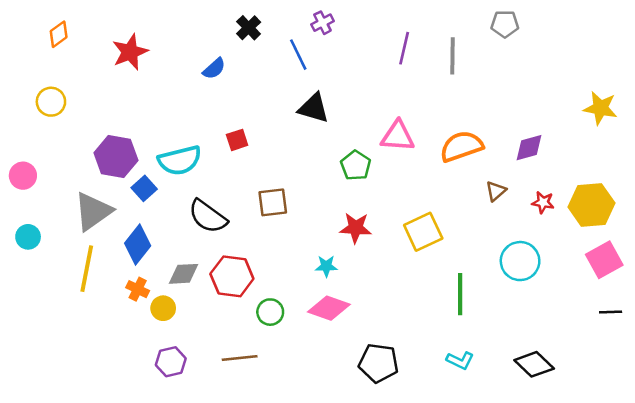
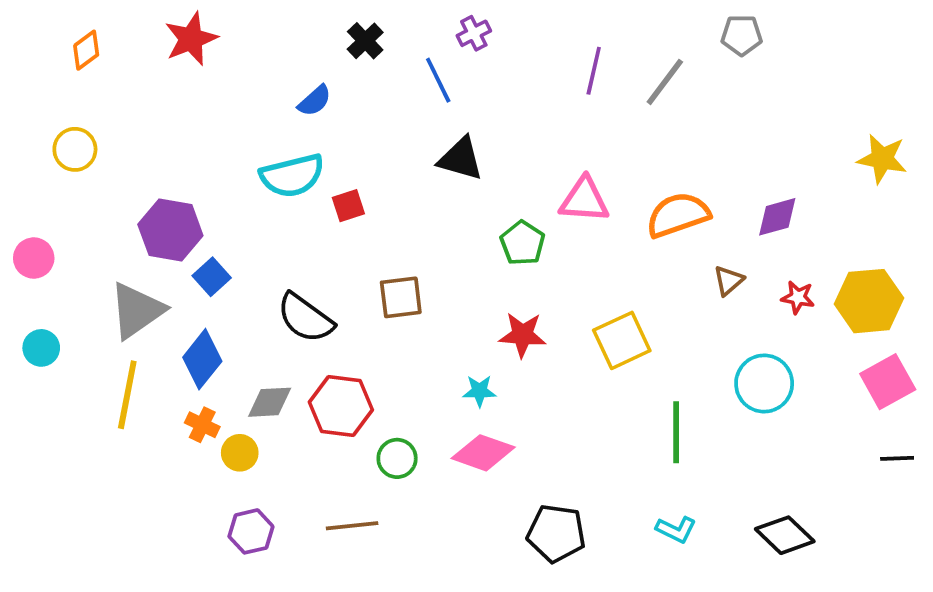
red star: (130, 52) -> (191, 39), moved
gray line: (453, 56) -> (665, 82), turned 36
cyan semicircle: (180, 160) -> (292, 176), moved

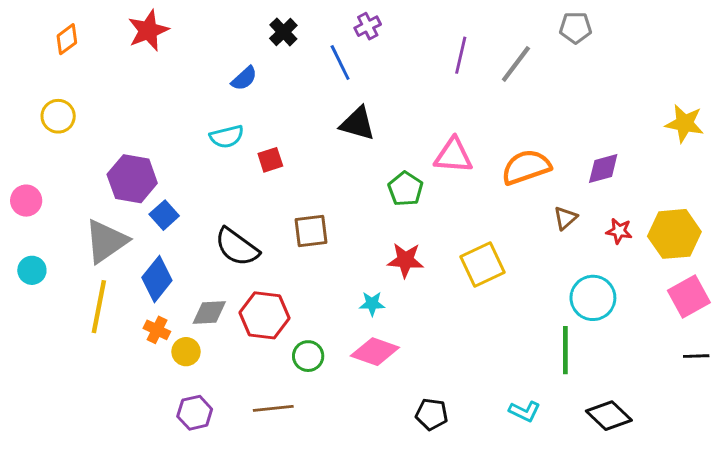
cyan semicircle: (292, 176) -> (227, 137), size x0.7
green line: (676, 432) -> (565, 350), moved
black pentagon: (556, 533) -> (432, 414), size x0.7

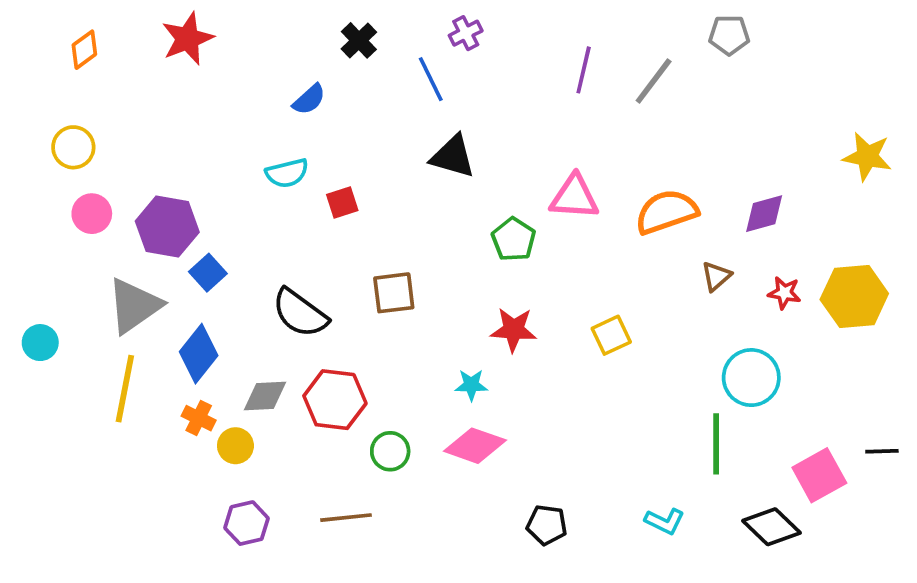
pink circle: (26, 201) -> (92, 214), moved
yellow square: (483, 264) -> (611, 335), size x0.7
pink square: (689, 296) -> (819, 475), moved

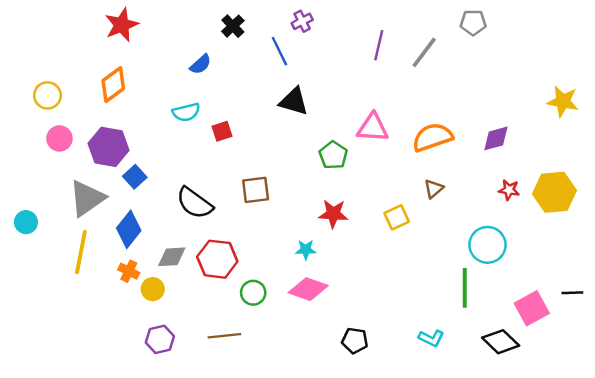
orange diamond: (84, 50) -> (113, 85), moved, size x1.4
brown triangle: (716, 276) -> (434, 189), moved

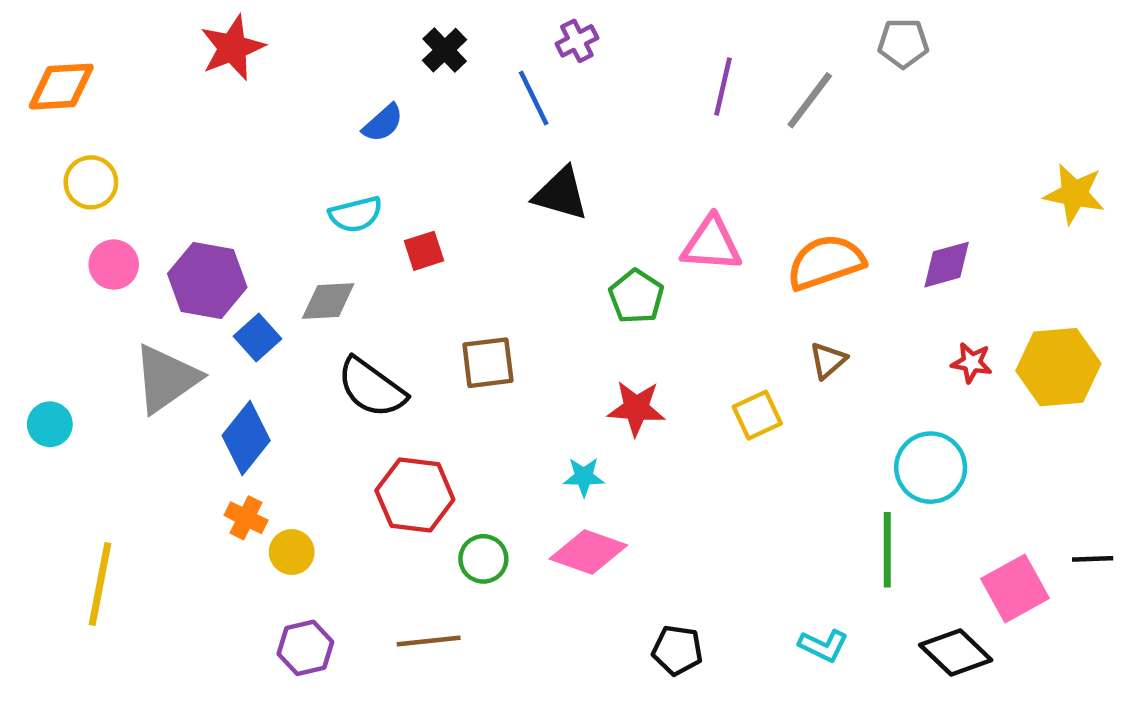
orange diamond: (113, 85) -> (61, 87), moved, turned 33
yellow line: (81, 252) -> (100, 584), moved
gray diamond: (172, 257) -> (328, 301), moved

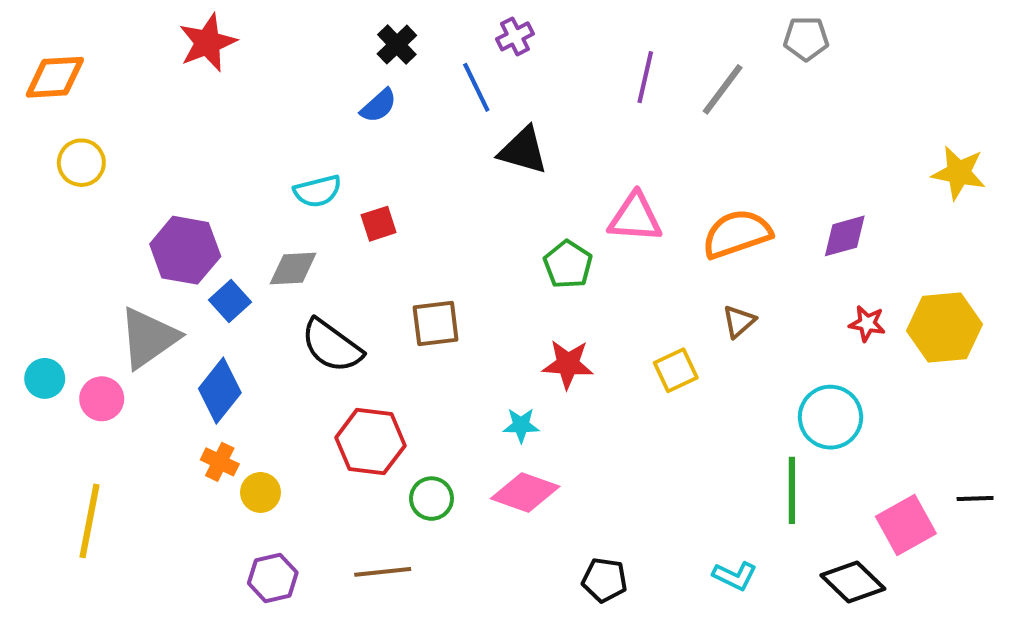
blue semicircle: (383, 123) -> (379, 106), moved
black triangle: (561, 194) -> (523, 150), moved
pink circle: (114, 265) -> (102, 399), moved

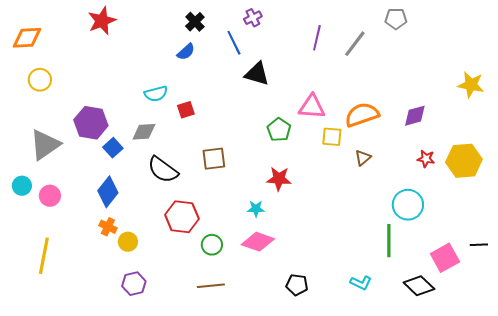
gray triangle: (149, 338) -> (45, 145), moved
yellow square: (676, 370) -> (332, 137), moved, turned 30
brown line: (383, 572) -> (211, 286), moved

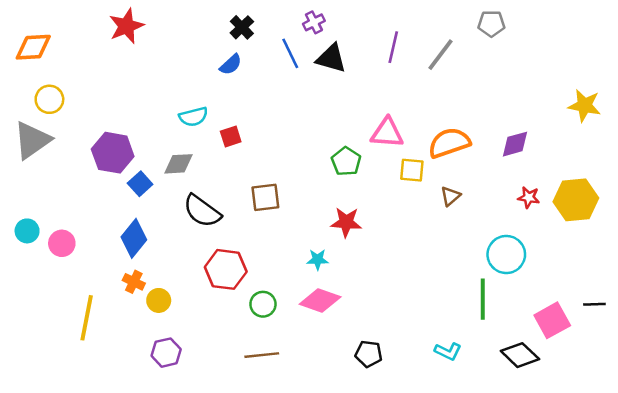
black triangle: (257, 74) -> (331, 58), moved
gray triangle: (45, 145) -> (32, 140), moved
yellow line: (44, 256) -> (87, 318), moved

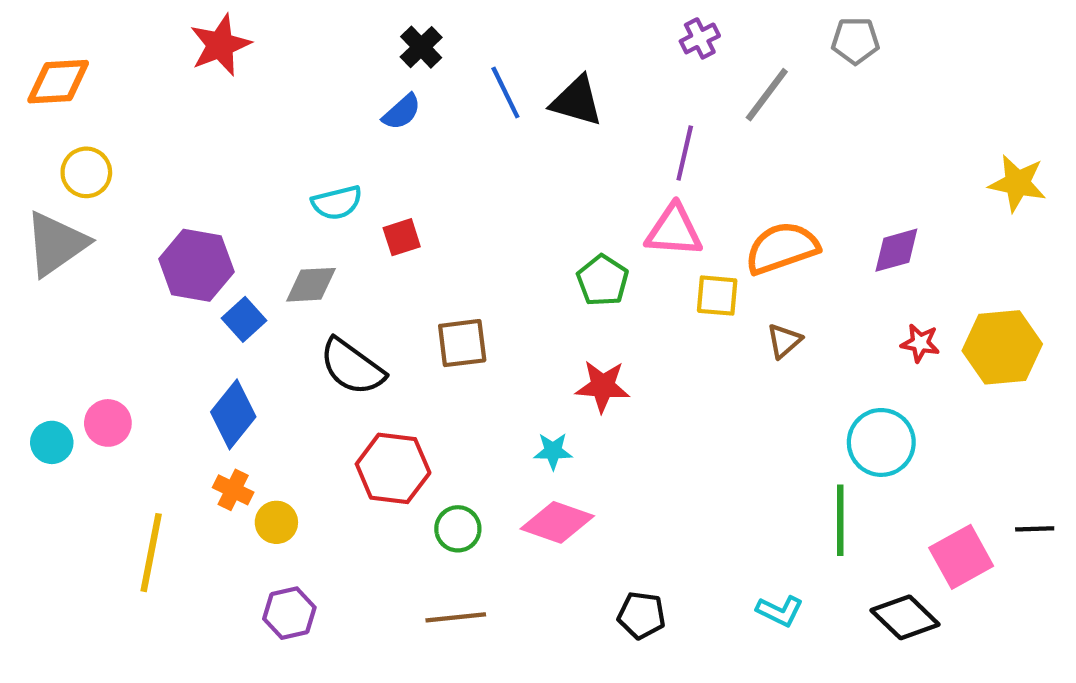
purple cross: (314, 22) -> (700, 38), moved
purple line: (393, 47) -> (685, 153), moved
cyan circle: (27, 231) -> (52, 442), moved

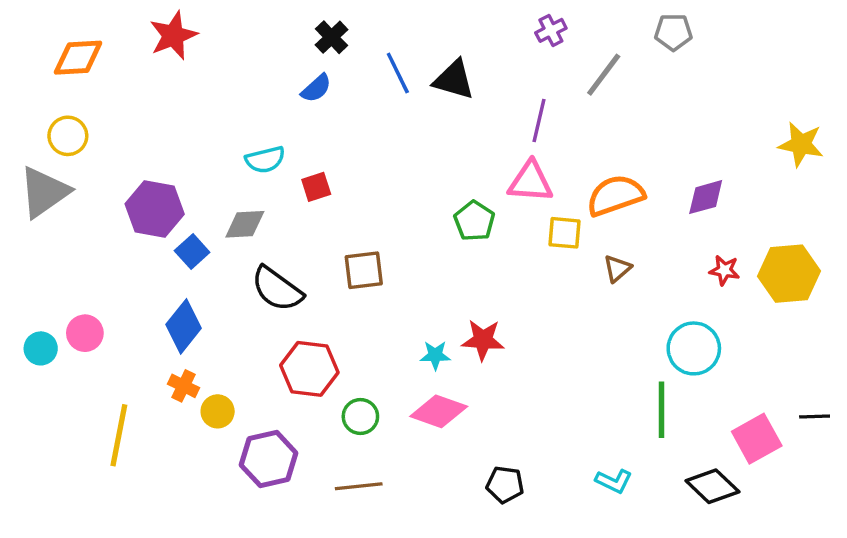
orange diamond: (58, 82) -> (78, 58), moved
red star: (603, 386) -> (483, 340), moved
purple hexagon: (289, 613) -> (269, 459), moved, size x1.4

